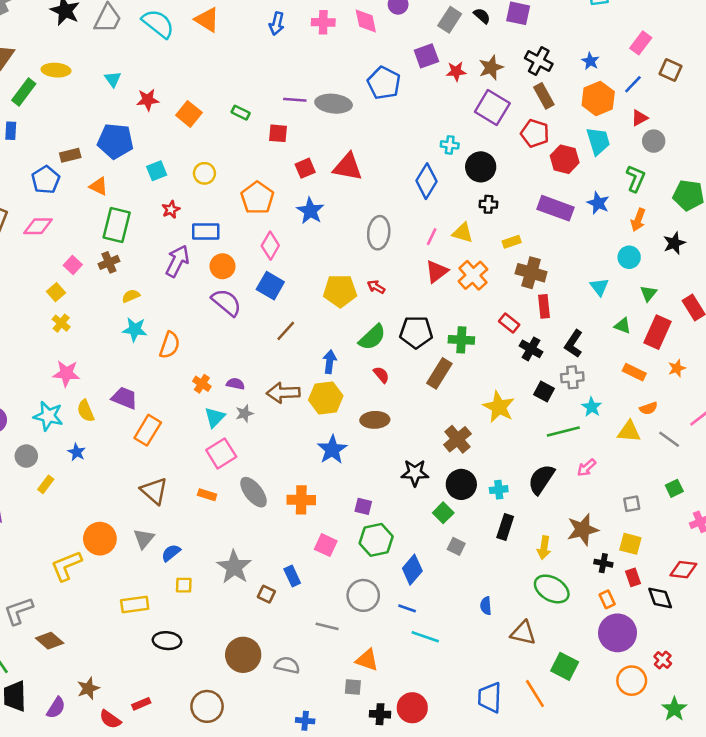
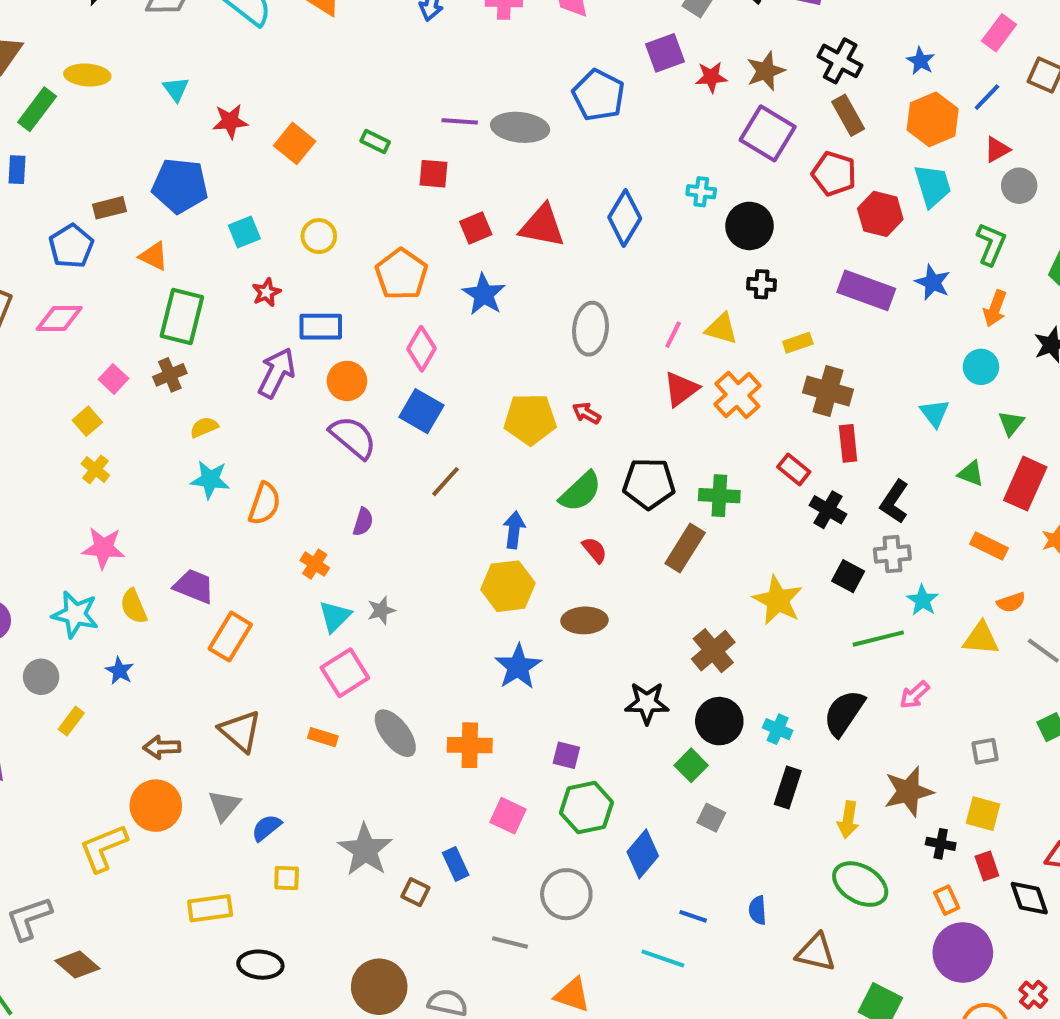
blue diamond: (426, 181) -> (625, 218), moved
purple semicircle: (235, 384) -> (363, 522), moved, turned 96
brown arrow: (283, 393) -> (162, 747), moved, size x0.7
cyan cross: (499, 490) -> (778, 729), turned 30
blue line: (407, 608) -> (693, 916), moved

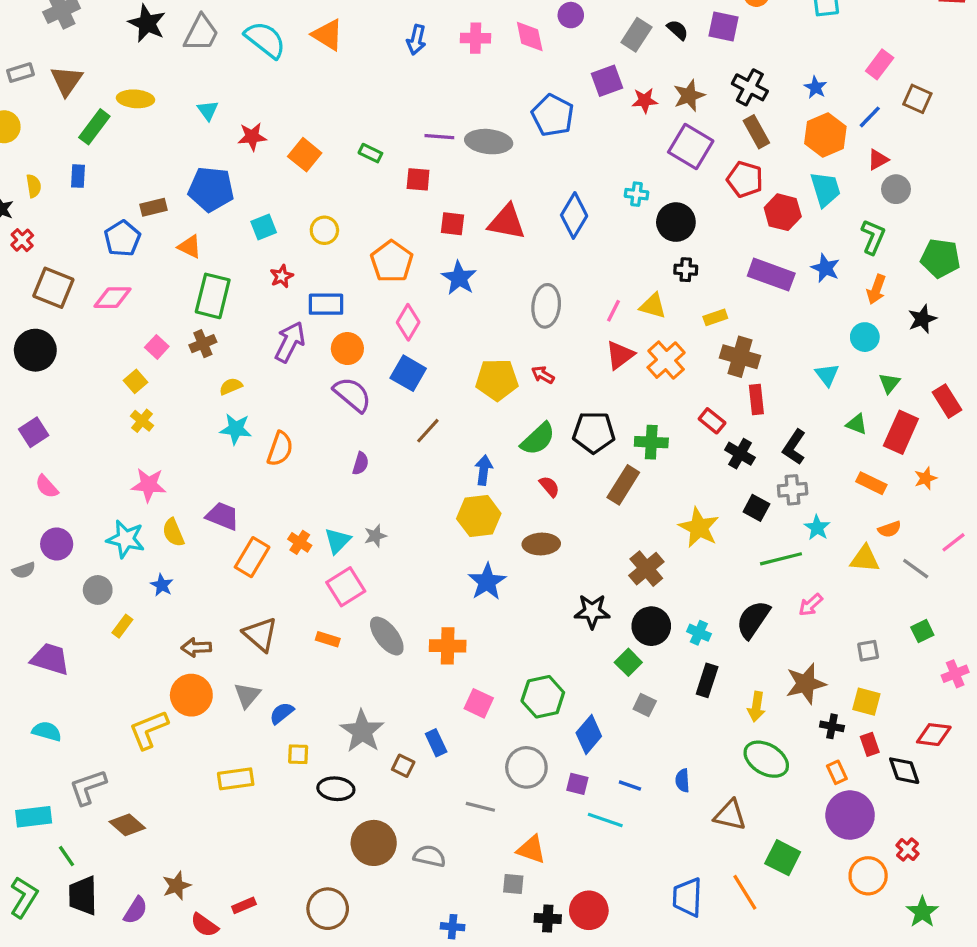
red square: (476, 228) -> (453, 224), turned 30
orange cross: (315, 564) -> (300, 542), moved
purple square: (566, 755) -> (577, 784), moved
black ellipse: (260, 965) -> (336, 789), moved

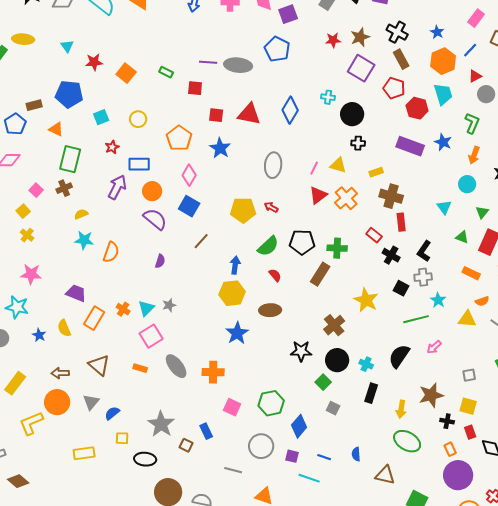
purple square: (607, 81) -> (288, 14), moved
yellow semicircle: (173, 533) -> (64, 328), moved
yellow rectangle: (122, 626) -> (15, 383), moved, size x1.6

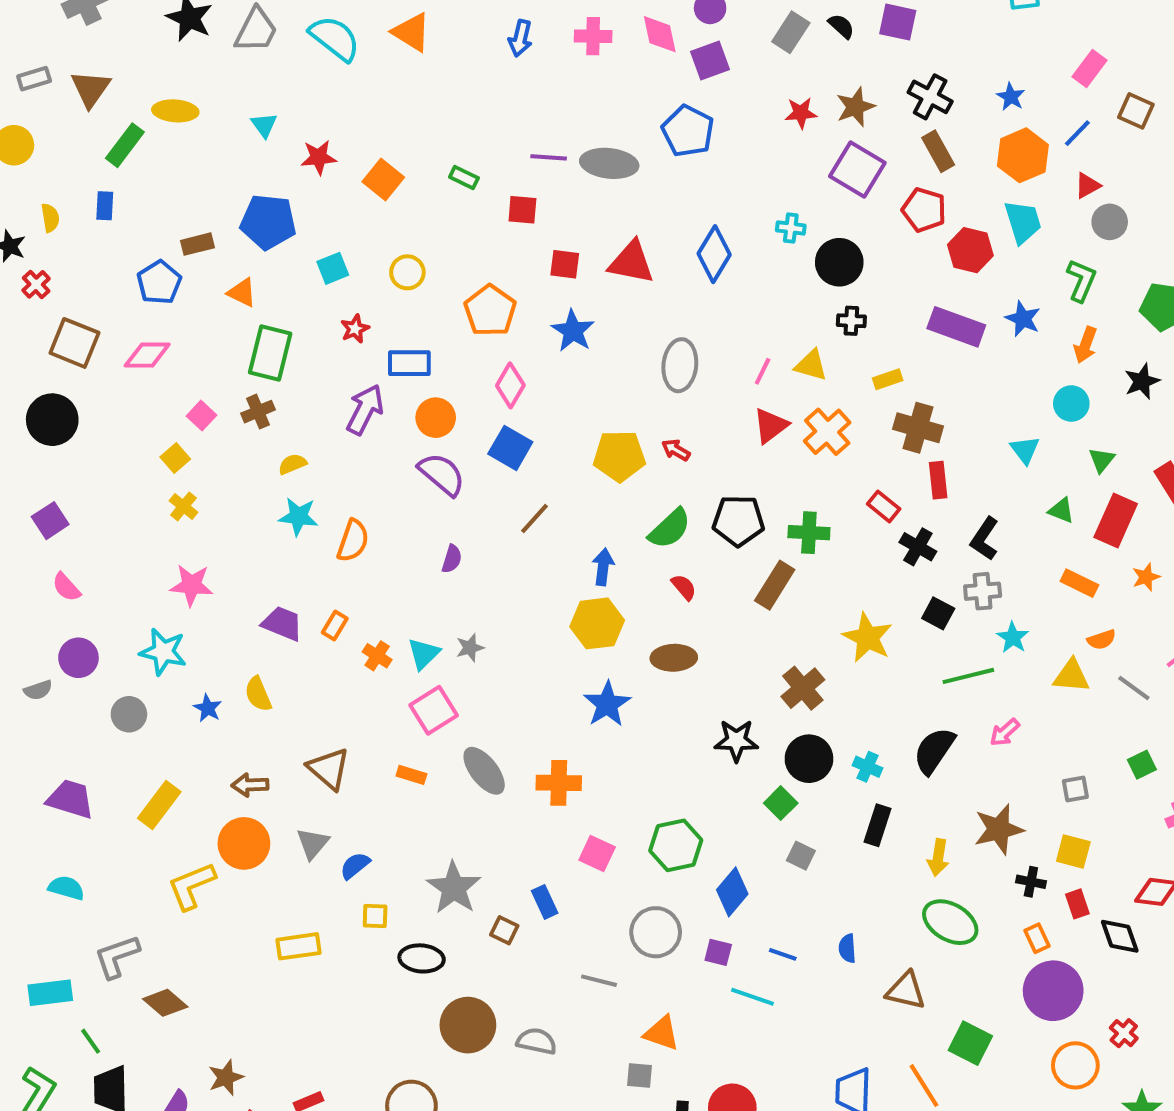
orange rectangle: (94, 318) -> (335, 625), moved, size x0.6

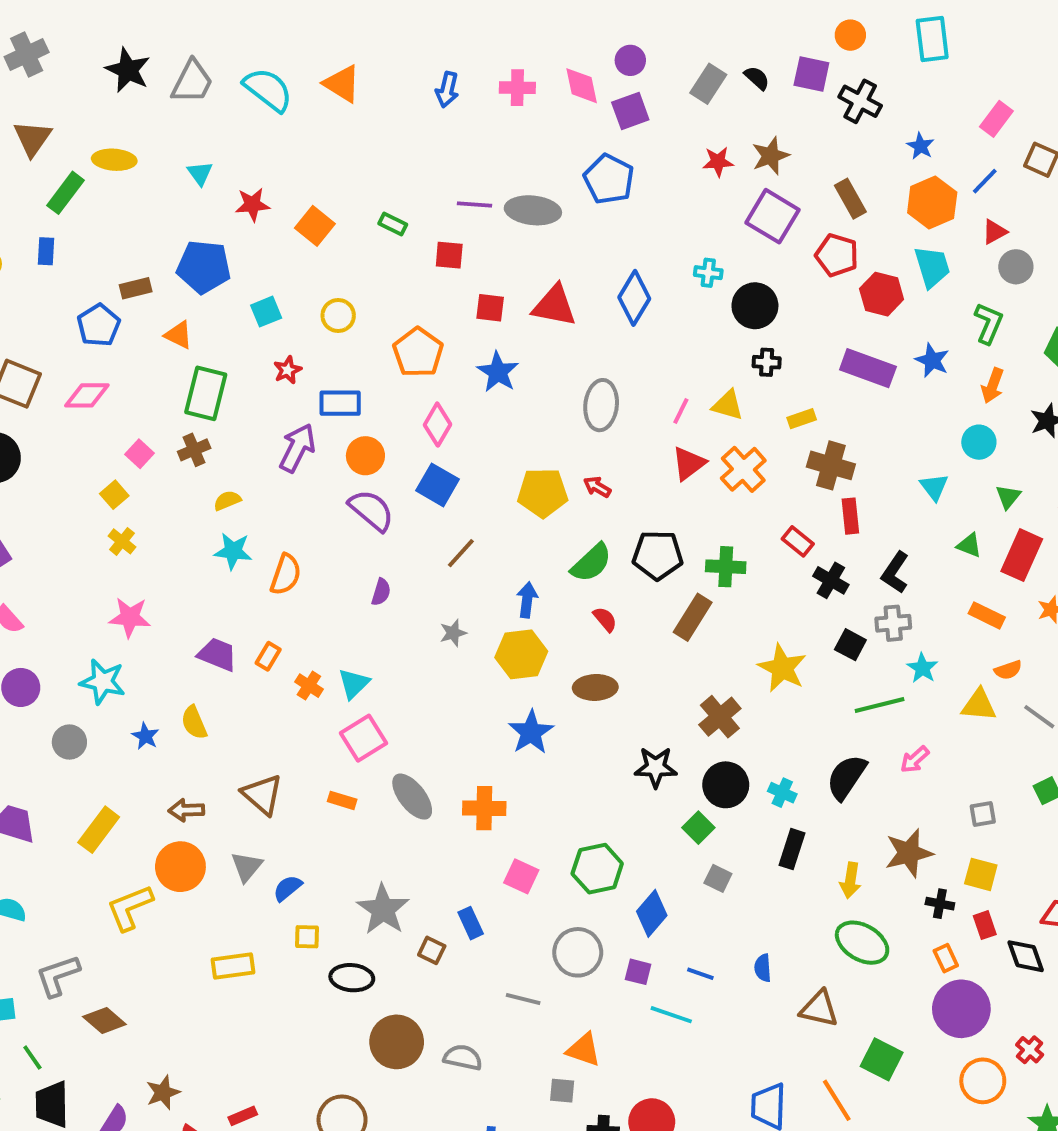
black cross: (930, 97) -> (860, 101), moved
gray star: (470, 648) -> (453, 633), moved

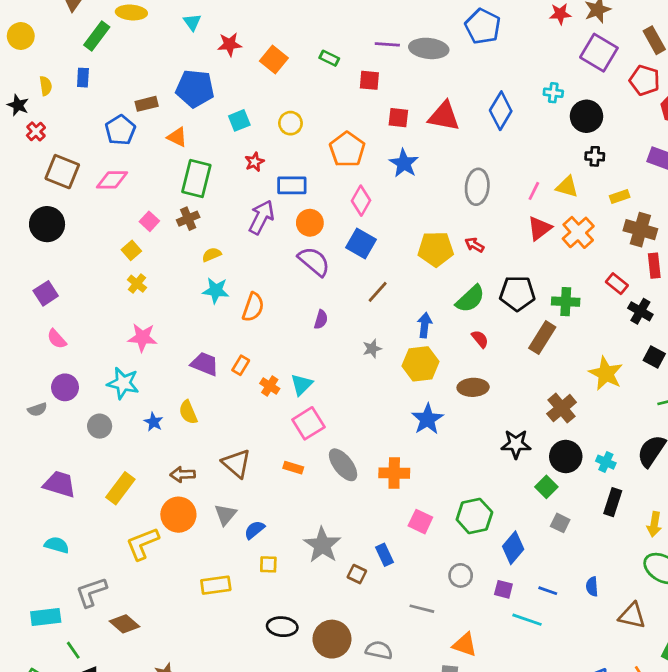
gray circle: (578, 952) -> (461, 575), size x0.7
black ellipse: (352, 978) -> (282, 627), moved

